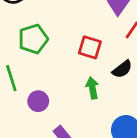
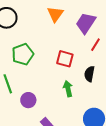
black semicircle: (122, 69) -> (89, 74), turned 140

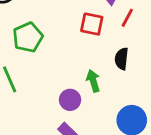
red square: (65, 59) -> (92, 24), moved
purple circle: (28, 100) -> (70, 100), moved

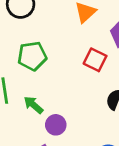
green arrow: (93, 81) -> (33, 105), moved, turned -48

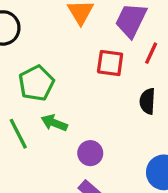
green arrow: (33, 105) -> (54, 123), moved

